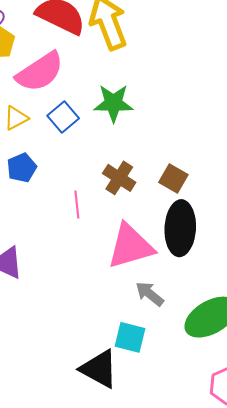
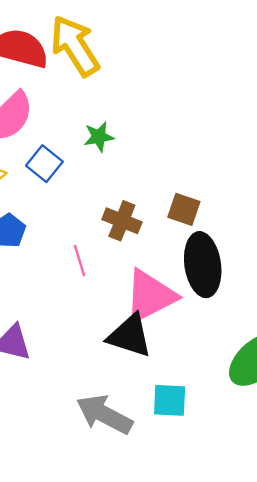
green star: (113, 103) -> (99, 137), size x0.7
gray arrow: (150, 294) -> (104, 414), moved, size x1.6
black triangle: (99, 369) -> (130, 336), moved

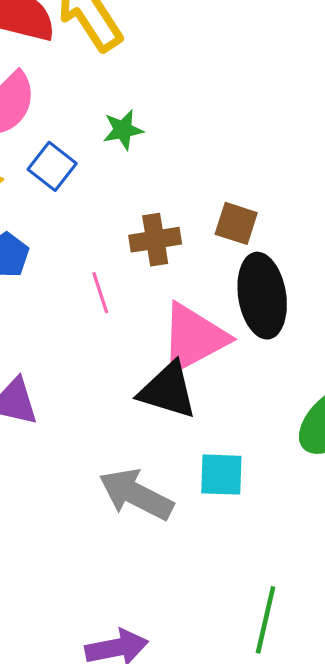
brown cross: (122, 221) -> (155, 240), turned -30

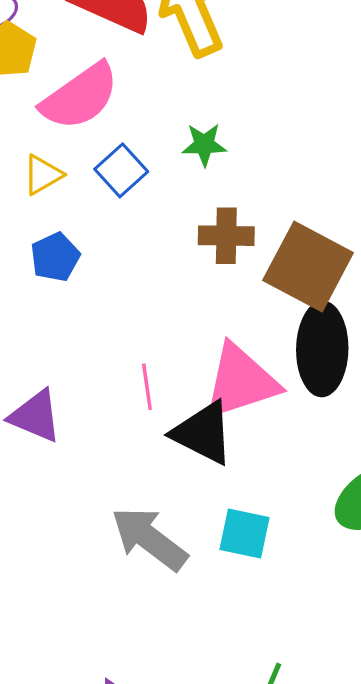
brown square: (236, 223) -> (308, 267), size x1.8
brown cross: (155, 240) -> (226, 236), moved
pink line: (100, 293) -> (147, 387), moved

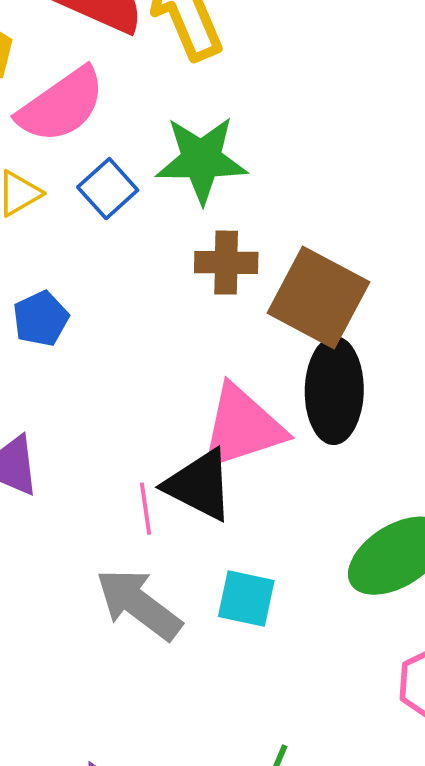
green star: (204, 145) -> (201, 160), size x1.8
blue pentagon: (55, 257) -> (41, 319), moved
pink line: (147, 387) -> (146, 509), moved

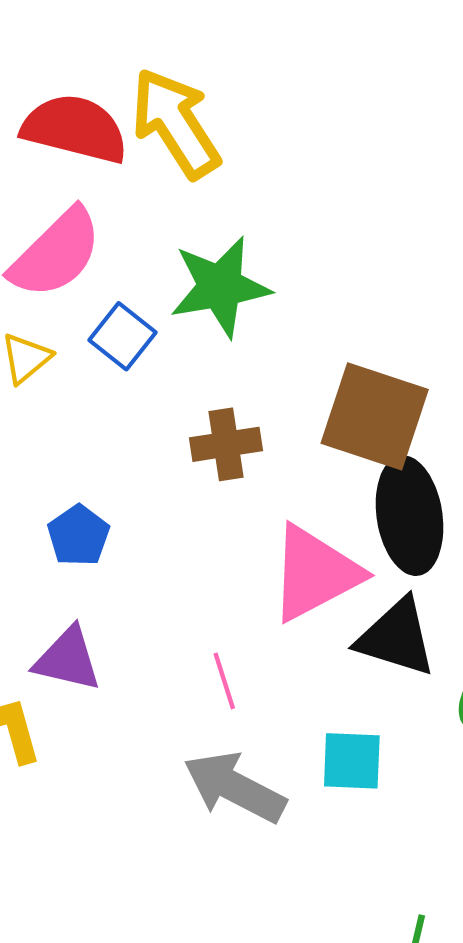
brown cross: (226, 263) -> (226, 444), moved
blue pentagon: (41, 319) -> (78, 536), moved
black triangle: (199, 485) -> (396, 637), moved

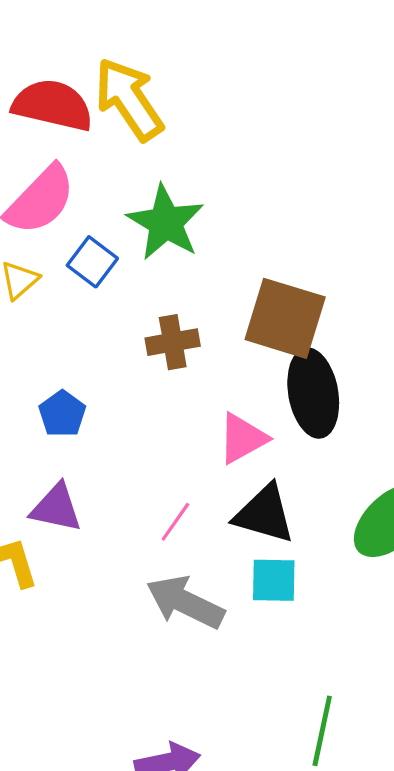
green star: (220, 287) -> (166, 223), turned -30
pink triangle: (315, 573) -> (242, 438), size x0.7
black triangle: (396, 637) -> (264, 514), moved
pink line: (224, 681) -> (175, 522), turned 54

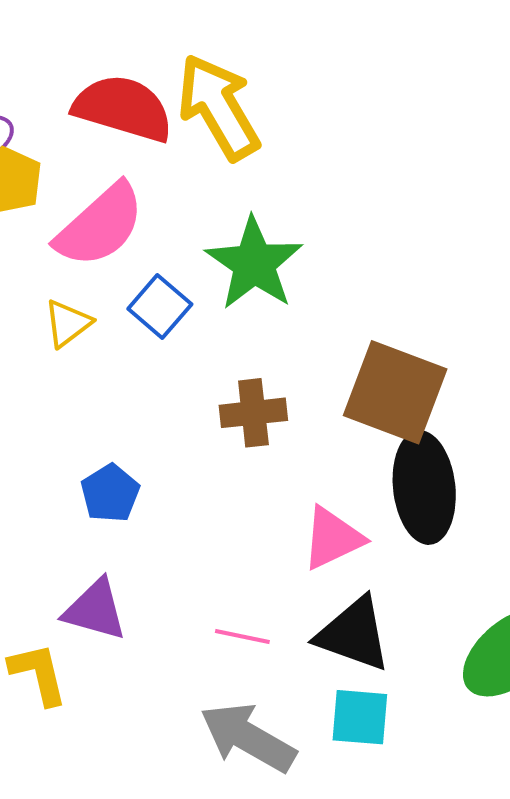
pink line: (175, 522) -> (242, 636), turned 63

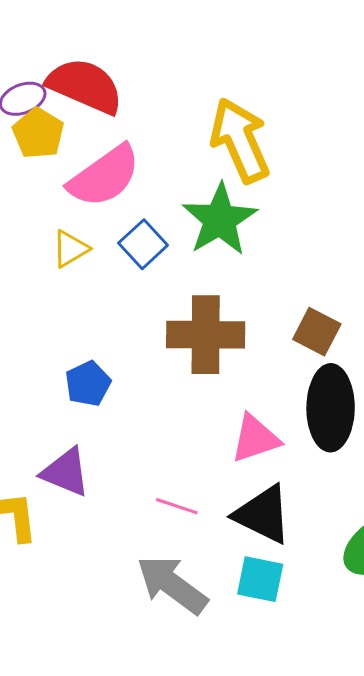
yellow arrow: (218, 107) -> (240, 140), moved
red semicircle: (123, 108) -> (85, 86), moved
brown square: (395, 392) -> (317, 332), size x0.6
brown cross: (253, 413) -> (206, 335), size x1.5

